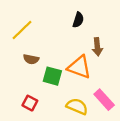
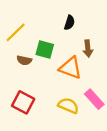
green square: (52, 76) -> (45, 50), moved
red square: (30, 103) -> (23, 102), size x1.5

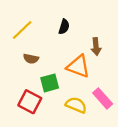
black semicircle: (69, 23) -> (64, 27), moved
green square: (45, 50) -> (50, 83), moved, turned -30

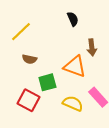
black semicircle: (64, 27) -> (73, 19), moved, turned -40

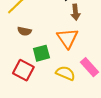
brown arrow: (92, 48) -> (75, 12), moved
orange triangle: (75, 67) -> (67, 38), turned 35

